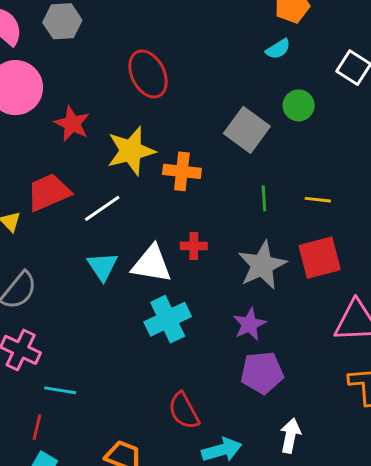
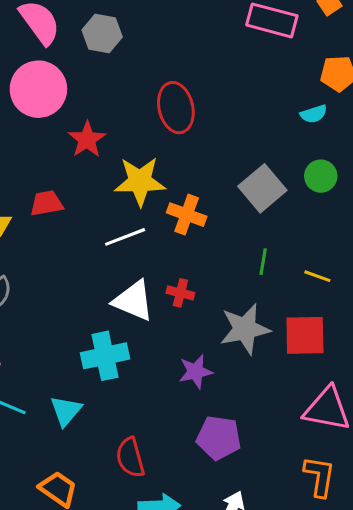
red trapezoid: (49, 192) -> (46, 203), size x0.7
white line: (102, 208) -> (125, 237), moved
cyan triangle: (102, 266) -> (66, 411), moved
cyan cross: (168, 319) -> (105, 356), moved
purple star: (249, 324) -> (196, 372), moved

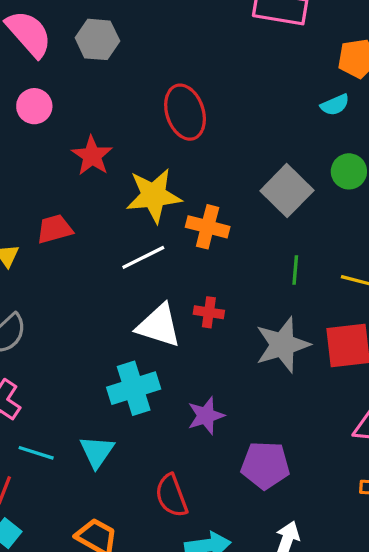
pink circle: (38, 89) -> (34, 106), size x0.6
purple star: (196, 372) -> (206, 416), moved

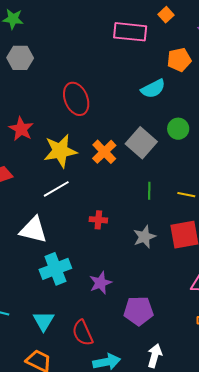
cyan semicircle: (335, 105) -> (153, 89), moved, size x1.4
orange cross: (208, 227) -> (104, 152), moved, turned 35
white triangle: (159, 326) -> (33, 230), moved
gray star: (282, 345) -> (144, 237), size x0.7
cyan triangle: (97, 452) -> (44, 321), moved

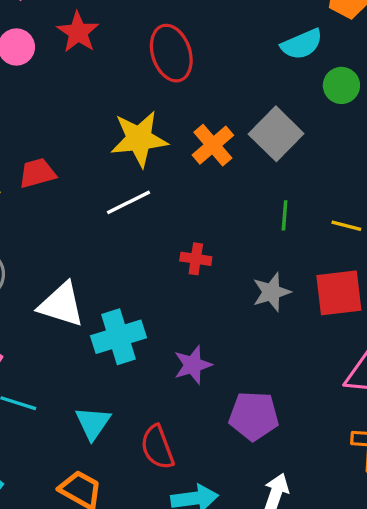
red star: (21, 129) -> (78, 32), moved
green circle: (178, 129) -> (341, 85), moved
white triangle: (33, 230) -> (61, 305), moved

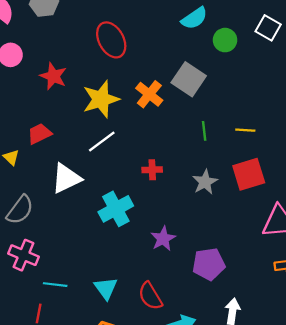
red star: (78, 32) -> (53, 76), moved
white triangle: (61, 305) -> (66, 178), moved, turned -32
cyan cross: (118, 337) -> (116, 209), moved

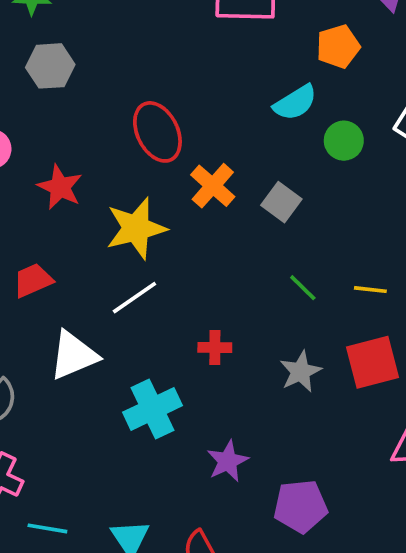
gray square: (189, 79) -> (281, 202), size x0.7
orange cross: (149, 94) -> (213, 186), moved
green line: (204, 131) -> (303, 288), turned -42

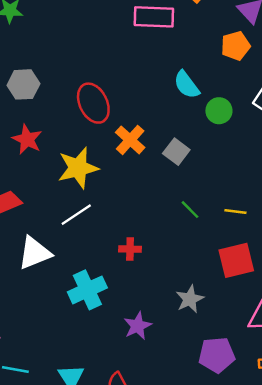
orange pentagon: (338, 46) -> (236, 46), moved
gray hexagon: (50, 66) -> (23, 84), moved
cyan semicircle: (295, 103) -> (187, 85), turned 84
gray star: (301, 372) -> (190, 299), moved
purple pentagon: (300, 506) -> (217, 355), moved

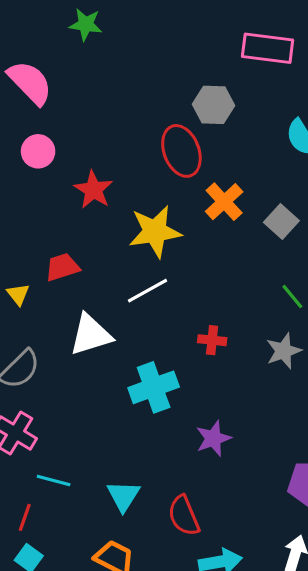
gray hexagon: (23, 84) -> (214, 105), moved
gray star: (190, 299) -> (284, 351), moved

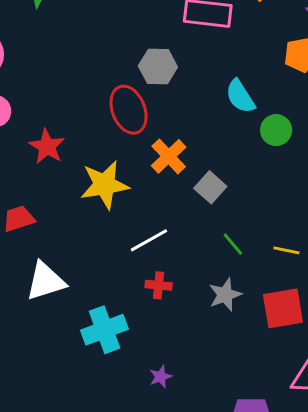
gray square: (281, 221) -> (210, 187), moved
white line: (148, 291) -> (149, 240), moved
purple star: (213, 438) -> (161, 377), size x0.7

